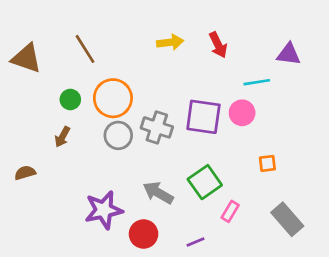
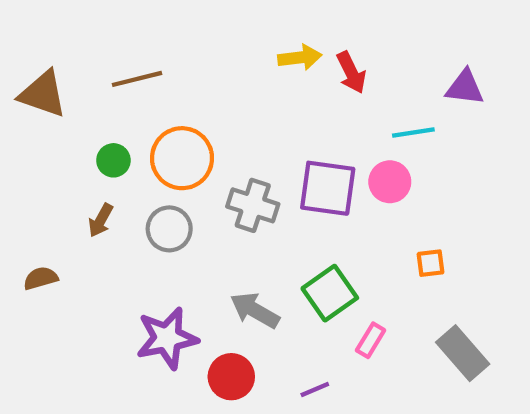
yellow arrow: (170, 42) -> (300, 58), moved
brown line: (85, 49) -> (137, 79), turned -72
gray circle: (118, 135) -> (169, 229), moved

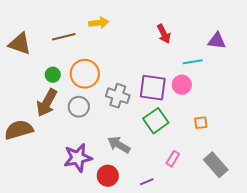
yellow arrow: (300, 58) -> (99, 23), moved
brown arrow: (101, 220) -> (47, 103), size x1.8
brown semicircle: (41, 278) -> (19, 130), size x1.8
green square: (330, 293) -> (156, 121), moved

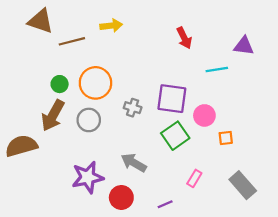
brown triangle: (20, 44) -> (40, 21), moved
pink circle: (182, 85) -> (204, 115), moved
gray cross: (118, 96) -> (133, 108), size x0.7

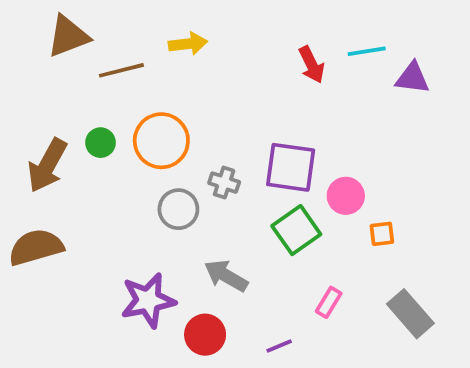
brown triangle: (40, 21) -> (68, 36), turned -40
cyan line: (217, 69) -> (367, 51), moved
brown arrow: (53, 115) -> (47, 165), moved
gray circle: (89, 120) -> (178, 209), moved

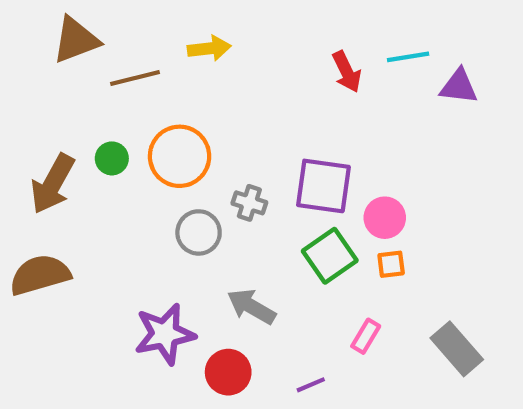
orange square: (382, 234) -> (391, 264), moved

